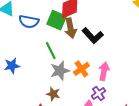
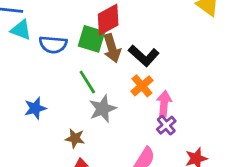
orange cross: (81, 69) -> (142, 86), moved
purple cross: (99, 93) -> (166, 125), moved
brown star: (53, 94) -> (75, 138), moved

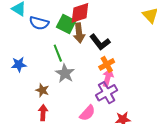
orange cross: (142, 86) -> (107, 64), moved
gray star: (103, 109) -> (65, 73), turned -30
purple cross: (166, 125) -> (107, 93), size x1.5

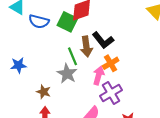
brown arrow: (79, 33) -> (86, 47), moved
green line: (58, 53) -> (72, 56), moved
pink arrow: (108, 78) -> (98, 76), moved

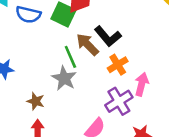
brown arrow: (86, 47) -> (87, 44), turned 144
pink arrow: (98, 76) -> (142, 84), moved

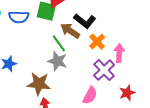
brown star: (36, 101) -> (39, 84), size x1.6

